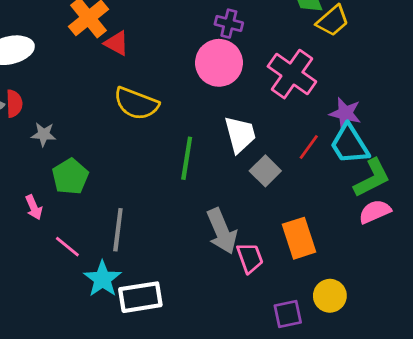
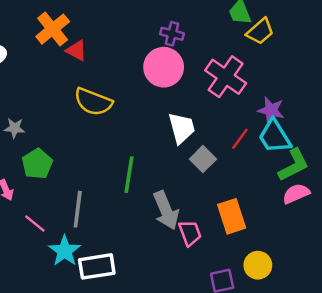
green line: (187, 158) -> (129, 175), moved

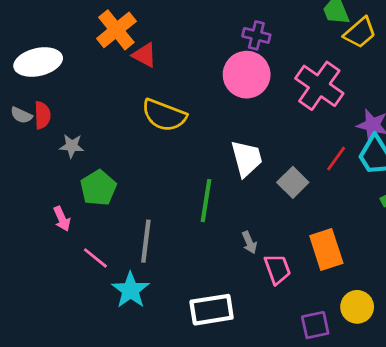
white trapezoid: (182, 128) -> (247, 159), moved
gray arrow: (166, 210) -> (249, 243), size x0.5
white rectangle: (97, 266) -> (212, 310), moved

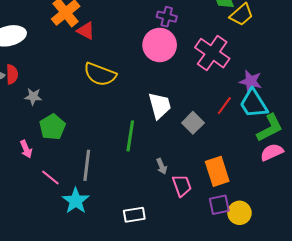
white rectangle: (212, 310) -> (134, 215), size x0.7
purple square: (315, 325) -> (219, 205), moved

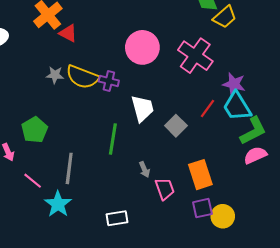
purple cross: (167, 17) -> (109, 81), moved
gray star: (33, 97) -> (55, 75), moved

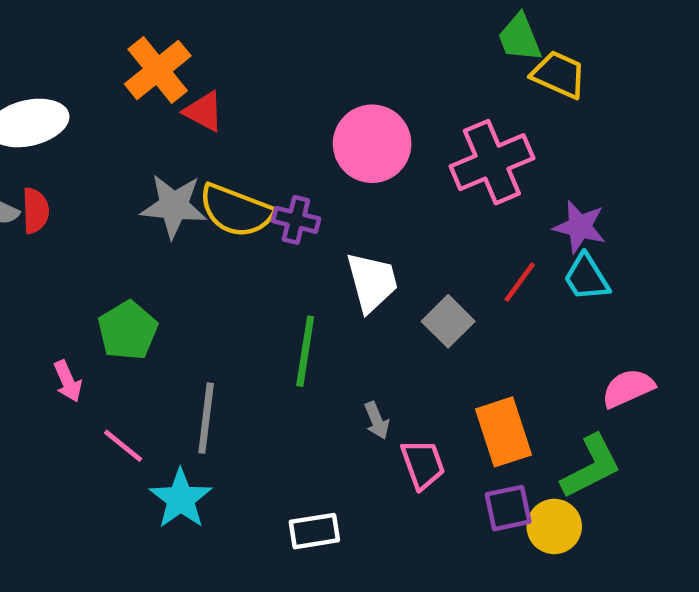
yellow trapezoid: (225, 17) -> (559, 75), turned -115
pink cross: (195, 56) -> (492, 162), turned 32
gray star: (55, 75) -> (174, 206), size x1.6
cyan trapezoid: (237, 106) -> (586, 277), size x0.7
green L-shape: (253, 131) -> (591, 467), moved

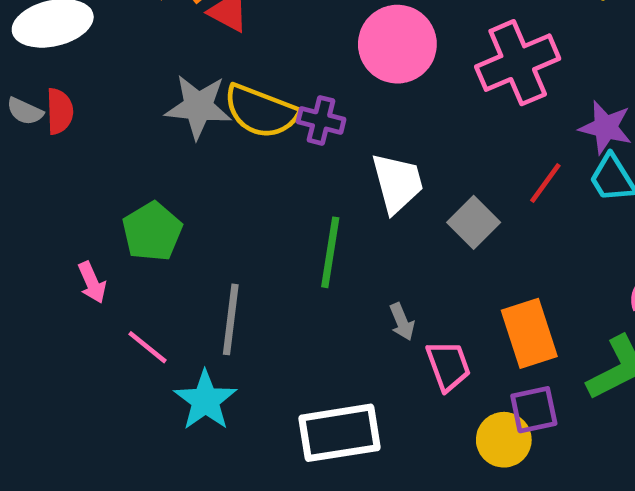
yellow circle: (554, 526) -> (504, 440), moved
white rectangle: (314, 531) -> (340, 433), size x1.6

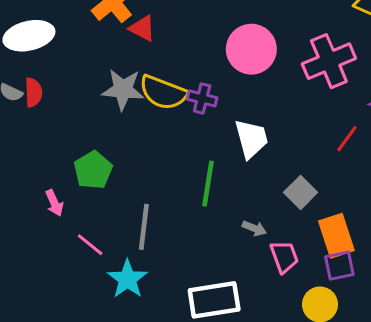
gray square: (474, 222) -> (301, 192), moved
gray arrow: (402, 322) -> (254, 228), turned -45
purple square: (534, 410) -> (339, 266), moved

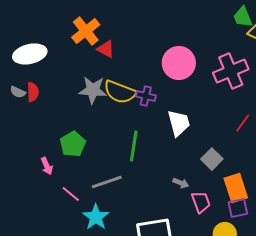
green line: (208, 184) -> (134, 146), moved
gray line: (144, 227) -> (107, 182), turned 64

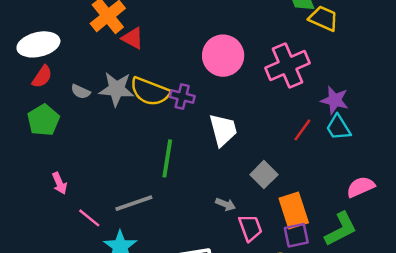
gray semicircle: (18, 92) -> (81, 92), moved
red semicircle: (33, 92) -> (42, 77), moved, turned 36
green pentagon: (73, 144) -> (43, 120), moved

